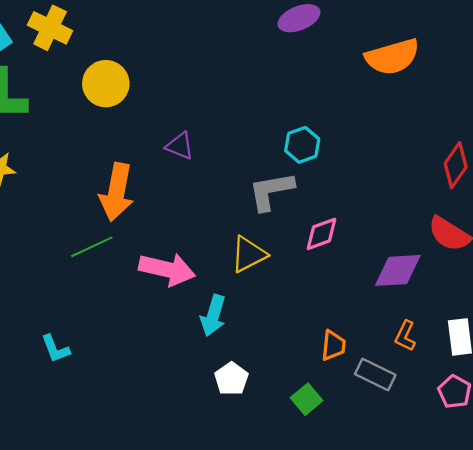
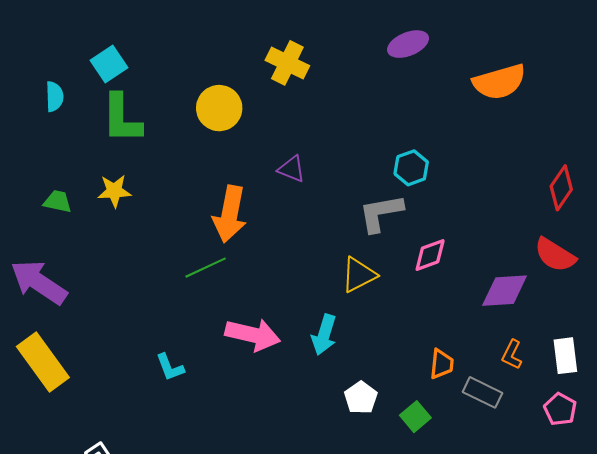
yellow cross: (50, 28) -> (287, 63), moved
pink arrow: (167, 269) -> (253, 335), moved
white pentagon: (231, 379) -> (361, 398), moved

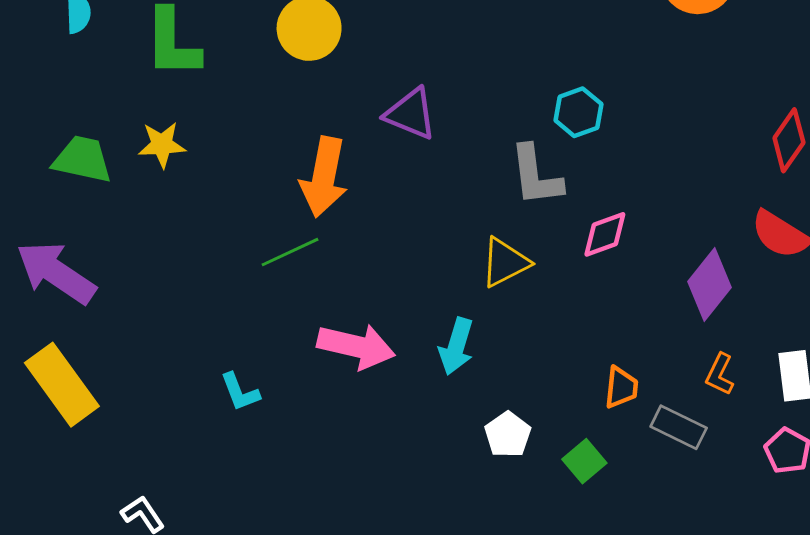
purple triangle: (292, 169) -> (411, 114), size x1.4
green trapezoid: (58, 201) -> (82, 159), size x1.5
gray L-shape: (381, 213) -> (536, 176), turned -87
purple diamond: (505, 291) -> (709, 284), turned -48

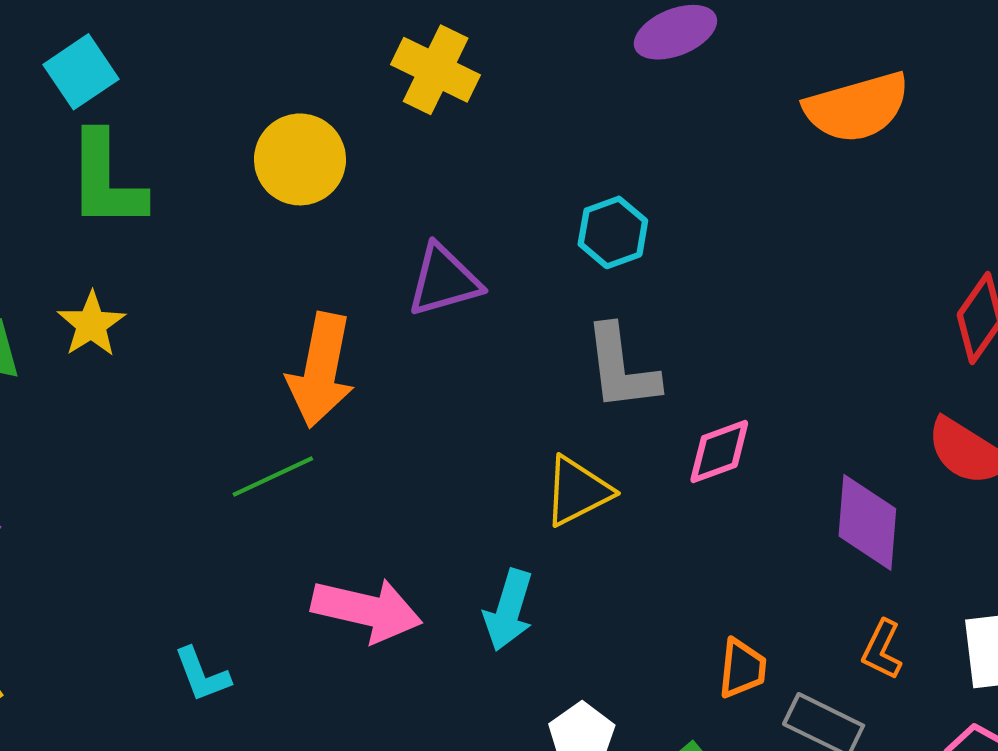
cyan hexagon: (578, 112) -> (613, 232), moved
purple triangle: (411, 114) -> (444, 280), turned -38
yellow star: (162, 145) -> (91, 324), turned -30
purple diamond: (709, 284) -> (867, 522), turned -34

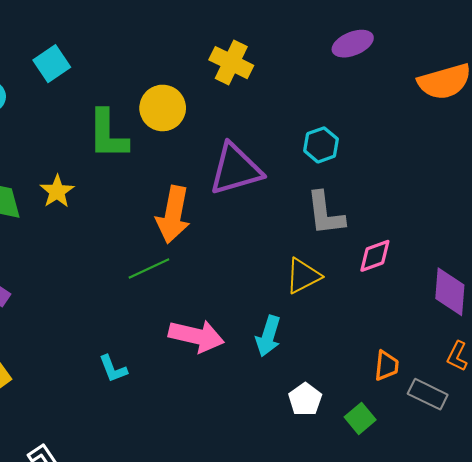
green L-shape: (106, 180) -> (108, 134), moved
purple triangle: (444, 280) -> (235, 169), size x1.4

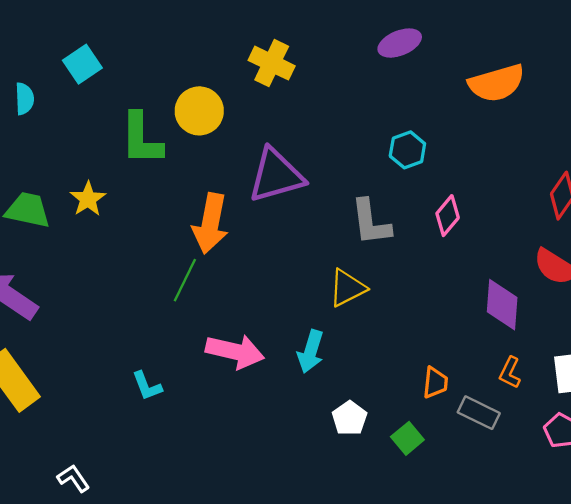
cyan hexagon: (321, 145) -> (407, 150), moved
pink diamond: (375, 256) -> (448, 216), moved, turned -30
green line: (149, 268) -> (185, 280), turned -39

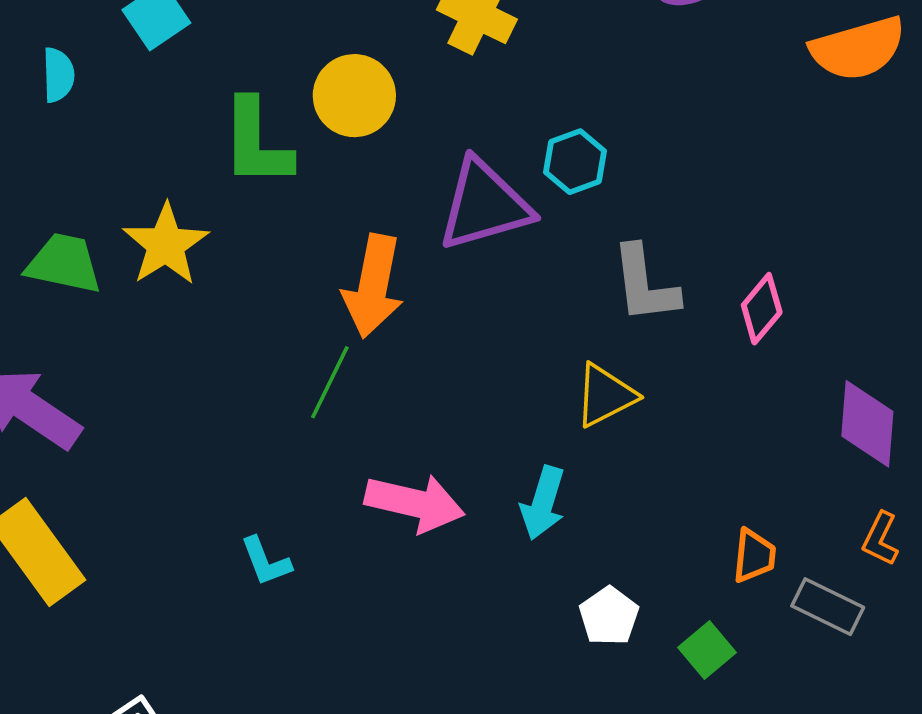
cyan hexagon: (407, 150) -> (575, 162), moved
yellow star: (88, 199) -> (166, 245), size x1.4
pink diamond: (448, 216) -> (762, 309), moved

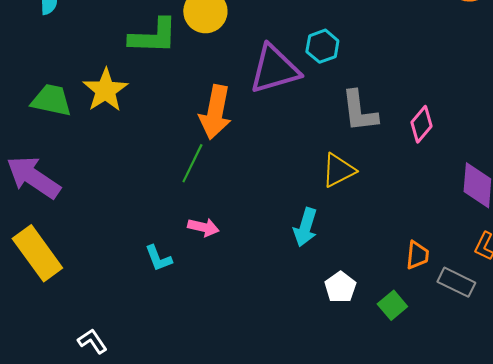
green L-shape: (256, 143) -> (153, 36), turned -88
pink arrow: (415, 503) -> (203, 227), moved, size x0.6

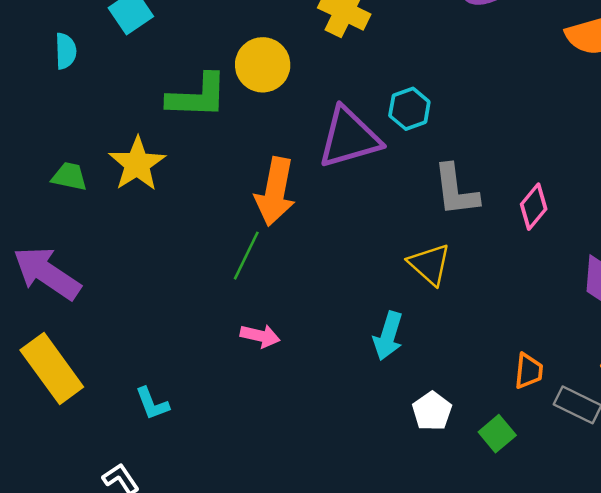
green trapezoid: (51, 100) -> (69, 177), size x0.7
yellow triangle: (338, 170) -> (429, 264), turned -51
cyan L-shape: (158, 258) -> (152, 404), moved

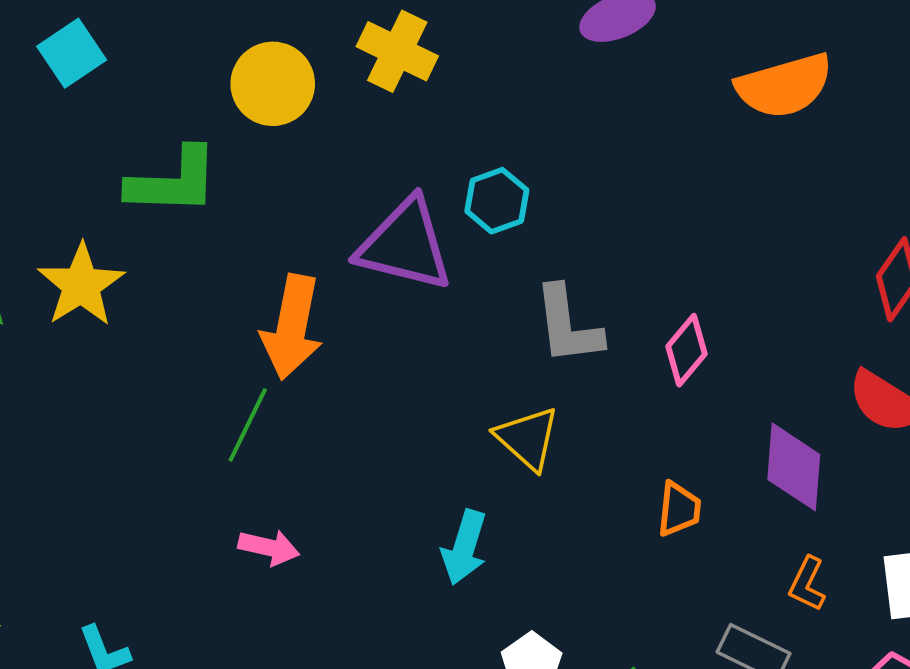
yellow circle: (263, 65) -> (273, 84), moved
purple triangle: (349, 138) -> (405, 245), turned 30
orange trapezoid: (529, 371) -> (679, 509), moved

